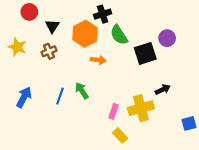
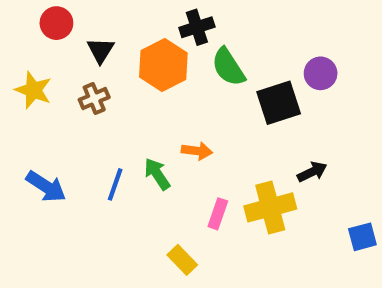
orange arrow: (98, 60) -> (197, 151), moved
blue arrow: (24, 97) -> (46, 187), turned 95
yellow rectangle: (120, 135) -> (182, 260), moved

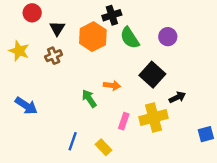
purple circle: (321, 73) -> (168, 37), moved
black square: (279, 103) -> (152, 75), moved, turned -30
blue line: (115, 184) -> (73, 141), moved

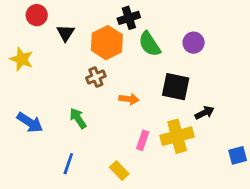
brown cross: (54, 56) -> (96, 77), moved
black square: (152, 75) -> (176, 87), turned -30
green arrow: (89, 99) -> (78, 118), moved
blue line: (73, 141) -> (68, 164), moved

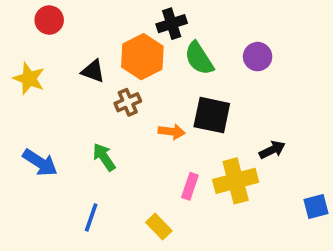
black triangle: (66, 33) -> (93, 71), moved, turned -42
black square: (176, 87) -> (212, 115), moved

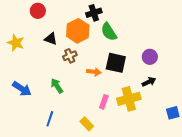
red circle: (49, 20) -> (38, 11), moved
purple circle: (258, 57) -> (150, 57), moved

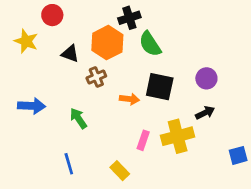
yellow star: (16, 43) -> (26, 41), moved
blue arrow: (22, 89) -> (32, 106), moved, turned -30
blue line: (50, 119) -> (69, 164), turned -35

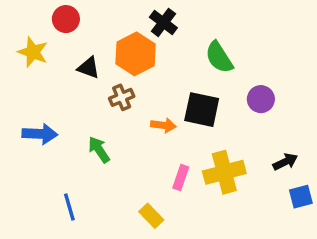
black cross: (129, 18) -> (163, 23), turned -35
green semicircle: (150, 44) -> (219, 57), moved
black arrow: (205, 113) -> (285, 162), moved
blue line: (69, 164) -> (69, 207), moved

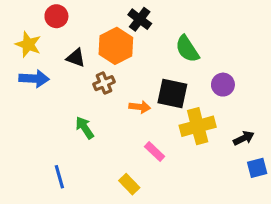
blue arrow: (40, 134) -> (34, 79), moved
yellow cross: (224, 172) -> (198, 126), moved
pink rectangle: (181, 177) -> (155, 151), turned -66

